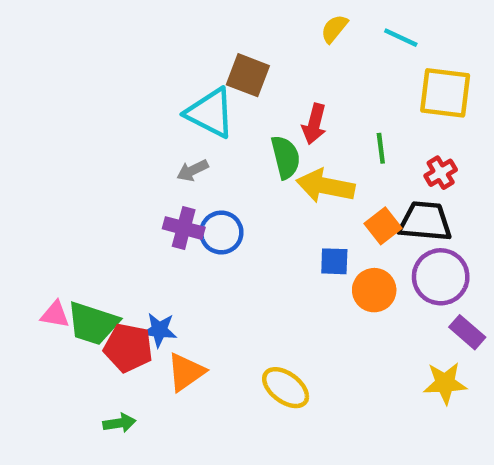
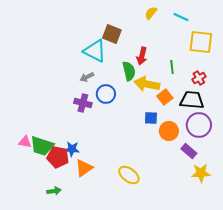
orange square: (383, 226) -> (165, 97), moved
blue circle: (221, 232) -> (106, 94), moved
purple rectangle: (467, 332) -> (189, 151), moved

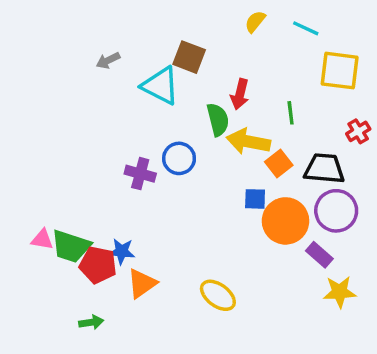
gray arrow: (87, 77) -> (108, 60), moved
red cross: (199, 78) -> (358, 131), moved
orange circle: (169, 131) -> (285, 221), size x1.4

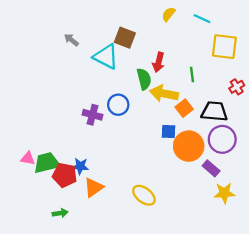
gray arrow: (108, 60) -> (71, 40), turned 64
green trapezoid: (71, 246) -> (47, 163), turned 148

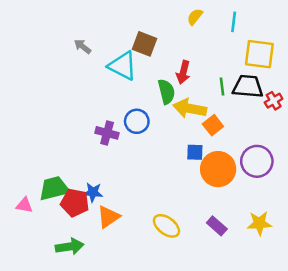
cyan line: (202, 19) -> (234, 22), turned 72
black trapezoid: (214, 111) -> (248, 86), moved
pink triangle: (28, 158) -> (24, 205), moved
purple rectangle: (211, 168) -> (217, 226), moved
green arrow: (60, 213) -> (70, 247), size x1.5

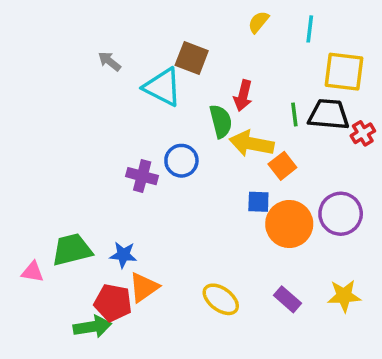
red pentagon: (75, 203) -> (113, 303), moved

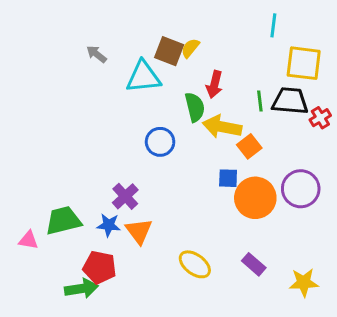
yellow semicircle: (258, 22) -> (190, 48), moved
cyan triangle: (163, 87) -> (143, 77), turned -33
purple cross: (142, 176) -> (125, 196), moved, turned 32
orange triangle: (144, 287) -> (139, 231), moved, turned -32
yellow star: (344, 296) -> (304, 283), moved

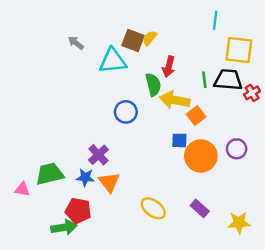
purple circle: (301, 189) -> (237, 149), size x0.7

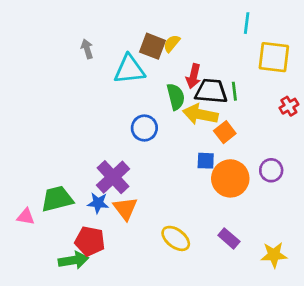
gray arrow: (76, 43) -> (87, 49), turned 35
black trapezoid: (228, 80) -> (211, 91), moved
purple cross: (98, 155) -> (113, 177), size x1.4

